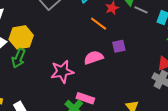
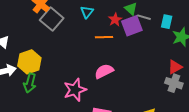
orange line: (99, 24) -> (104, 37), turned -30
purple square: (119, 46) -> (132, 26), moved, size x1.5

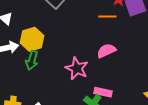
pink star: (75, 90) -> (77, 68), turned -30

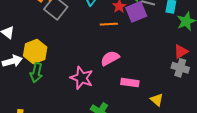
pink rectangle: (103, 92) -> (130, 83), moved

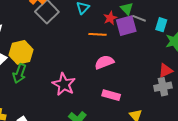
pink semicircle: (110, 58) -> (104, 62), moved
gray cross: (180, 68) -> (163, 87), turned -36

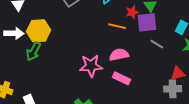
gray line: (139, 18) -> (157, 44), moved
pink star: (64, 84) -> (91, 66), moved, turned 30
pink rectangle: (111, 95) -> (122, 78), moved

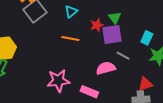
orange line: (117, 26) -> (70, 39), moved
pink semicircle: (119, 55) -> (106, 68), moved

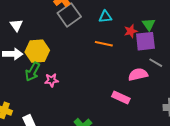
cyan triangle: (71, 12) -> (105, 17), turned 32
pink star: (58, 81) -> (52, 80), moved, size x0.6

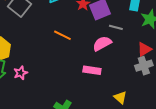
orange line: (104, 44) -> (62, 35), moved, turned 30

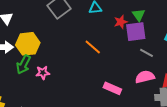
pink semicircle: (102, 44) -> (145, 77), moved

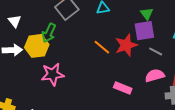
red star: (121, 22) -> (126, 45), moved, size x1.6
green arrow: (23, 64) -> (49, 33), moved
pink star: (43, 73) -> (53, 74), size x1.6

